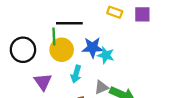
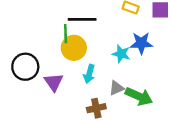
blue star: (93, 48) -> (141, 43), moved
black circle: (23, 50) -> (25, 67), moved

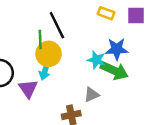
black line: (82, 19) -> (57, 25), turned 64
cyan arrow: (89, 74) -> (45, 71), moved
green arrow: (139, 96) -> (114, 71), moved

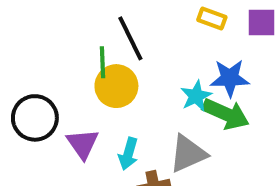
cyan star: (96, 60) -> (196, 96), turned 30
cyan arrow: (45, 71) -> (128, 154), moved
gray triangle: (92, 95) -> (188, 154), size x1.5

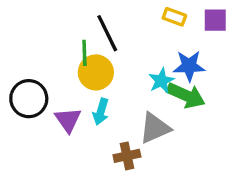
cyan arrow: (128, 154) -> (101, 112), moved

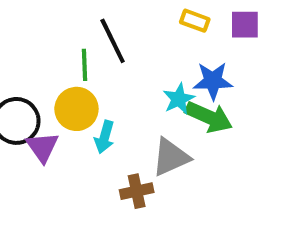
yellow circle: (96, 72) -> (76, 109), moved
purple triangle: (68, 120) -> (42, 147), moved

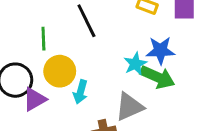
green line: (85, 65) -> (43, 39), moved
purple triangle: (42, 147) -> (35, 99), turned 35

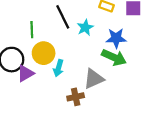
cyan star: (135, 64) -> (85, 27), moved

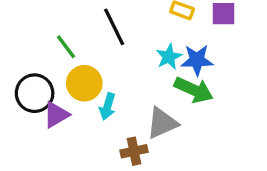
cyan star: (85, 27) -> (169, 57), moved
green line: (32, 30) -> (66, 47), turned -35

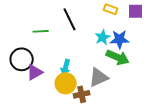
green line: (66, 47) -> (41, 31), turned -56
yellow circle: (84, 83) -> (66, 83), moved

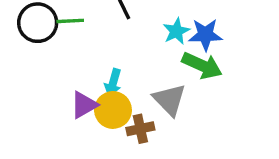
black circle: (22, 59) -> (38, 23), moved
purple triangle: (35, 72) -> (84, 105), moved
gray triangle: (99, 77) -> (169, 100), turned -50

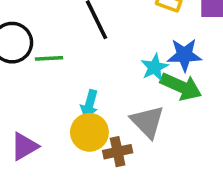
green line: (70, 21) -> (49, 58), moved
cyan star: (176, 31) -> (155, 67), moved
purple triangle: (84, 105) -> (24, 146), moved

